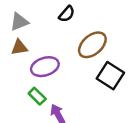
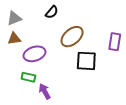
black square: (110, 76) -> (86, 61), turned -30
green rectangle: (37, 96) -> (28, 77), turned -32

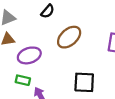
black square: (86, 61) -> (84, 82), moved

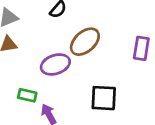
purple ellipse: (29, 55) -> (55, 64), moved

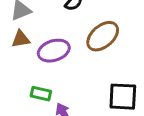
purple ellipse: (55, 64) -> (54, 51), moved

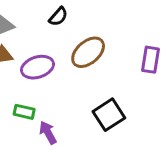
black square: (123, 97) -> (109, 115), turned -36

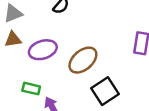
brown ellipse: (88, 52) -> (83, 60), moved

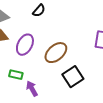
purple ellipse: (43, 50) -> (25, 45), turned -45

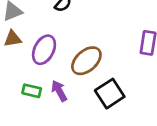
purple arrow: (32, 89) -> (59, 91), moved

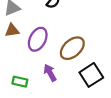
green rectangle: (32, 91) -> (20, 82), moved

